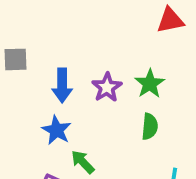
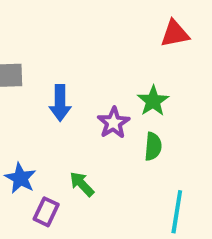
purple star: (107, 87) -> (113, 123), moved
blue star: (57, 130) -> (20, 178), moved

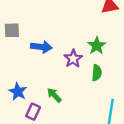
blue arrow: (60, 103) -> (41, 47), turned -84

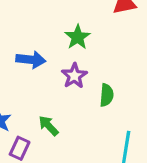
green star: (97, 46) -> (78, 37), moved

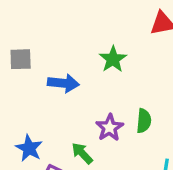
purple star: (74, 76) -> (110, 128), moved

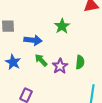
blue star: (29, 148) -> (13, 62), moved
green arrow: (82, 153) -> (41, 60), moved

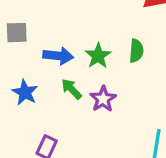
green star: (62, 26) -> (98, 56), moved
green semicircle: (80, 62) -> (136, 51), moved

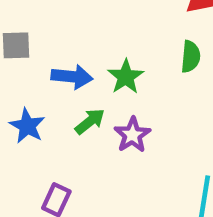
green semicircle: (136, 51) -> (191, 57), moved
green arrow: (71, 89) -> (90, 121), turned 95

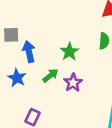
blue arrow: (72, 77) -> (29, 52), moved, turned -108

